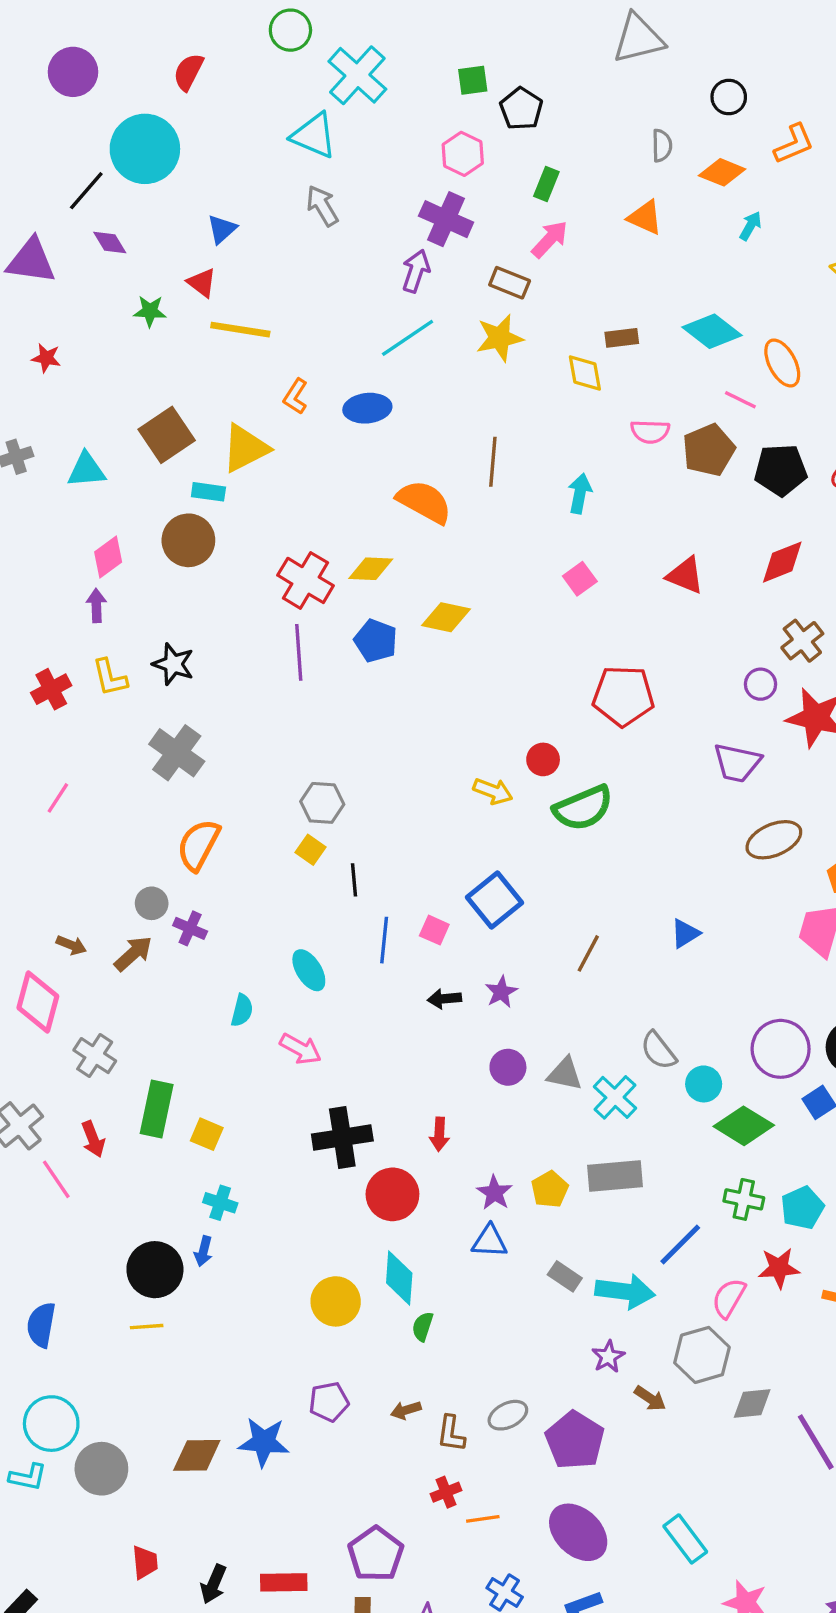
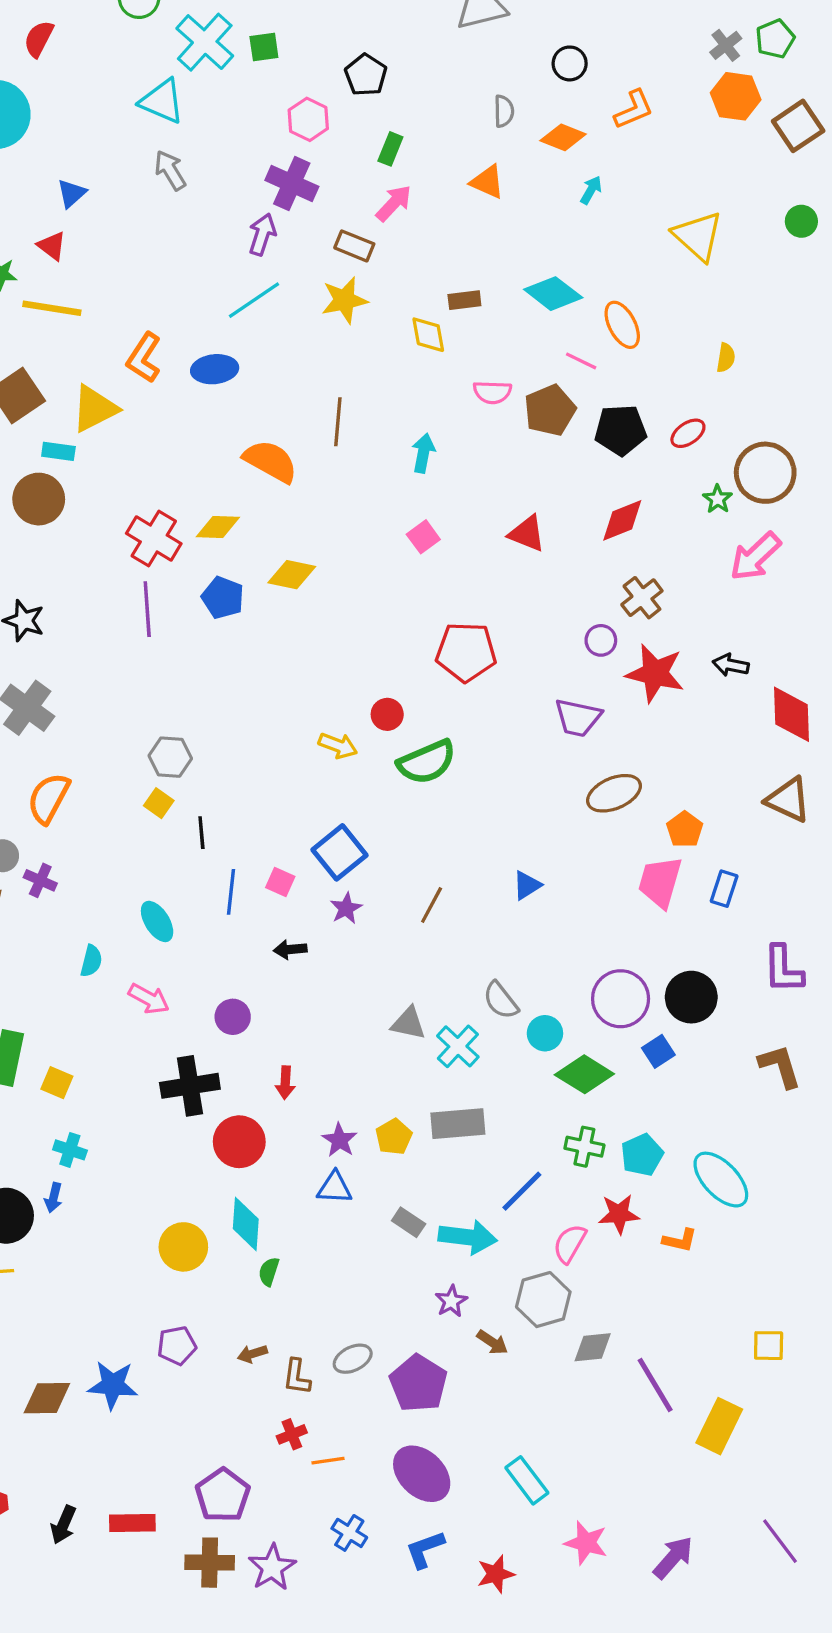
green square: (473, 80) -> (264, 47), moved
yellow line: (240, 330) -> (52, 308), moved
orange L-shape: (295, 396) -> (144, 358), size x1.4
purple star: (501, 992) -> (346, 908), moved
purple circle: (508, 1067) -> (233, 1017), moved

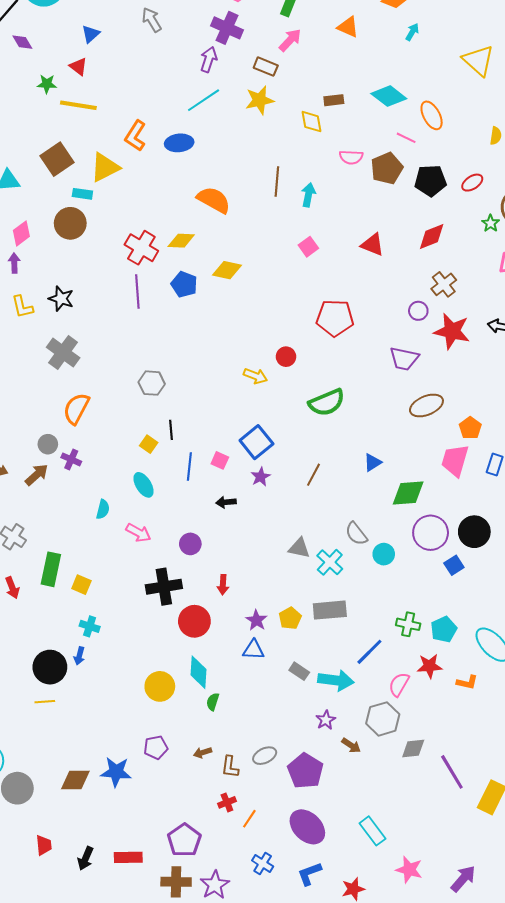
brown line: (338, 422) -> (277, 182), moved
green semicircle: (427, 762) -> (327, 402), moved
yellow square: (159, 803) -> (149, 444), moved
green diamond: (584, 1074) -> (408, 493), moved, turned -36
orange line: (328, 1461) -> (249, 819), turned -48

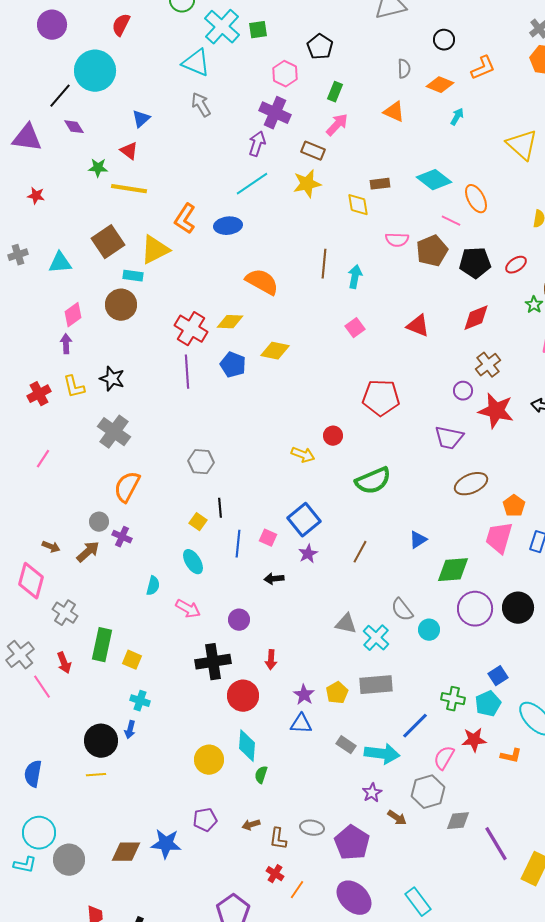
blue square: (454, 565) -> (498, 676), moved
gray ellipse: (265, 756) -> (312, 828), turned 35
red cross: (227, 802) -> (275, 874), turned -36

